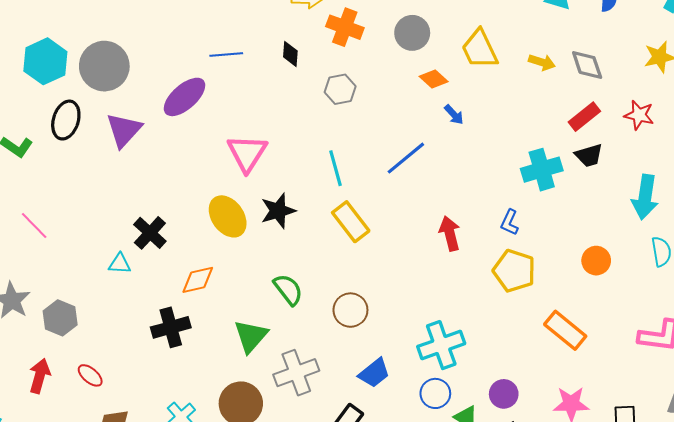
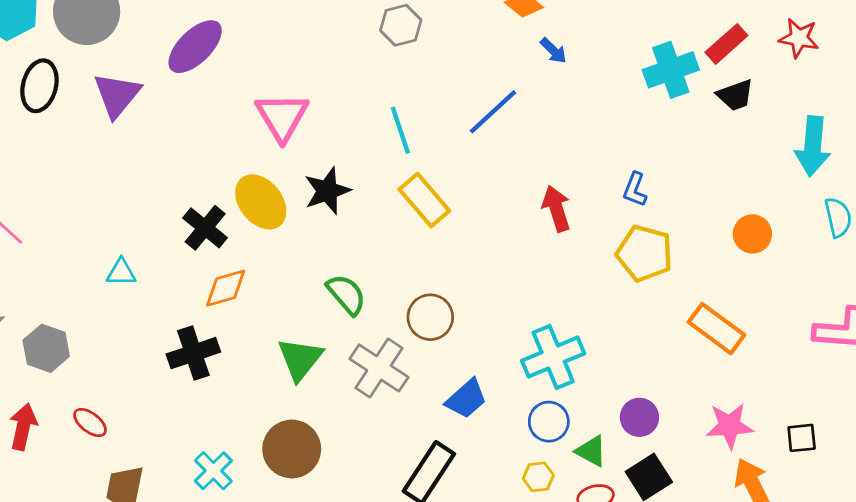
cyan cross: (542, 170) -> (671, 70), moved
black cross: (150, 233) -> (205, 228), moved
gray cross: (296, 373) -> (379, 368), moved, turned -33

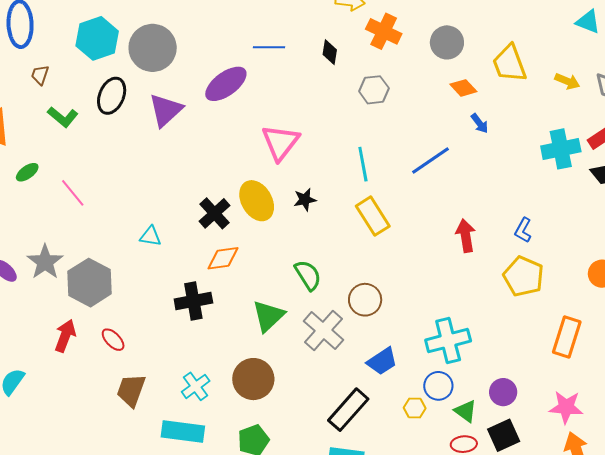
black star: (327, 191) -> (305, 200), size x0.7
orange rectangle: (716, 329) -> (567, 337), turned 63
gray hexagon: (46, 348) -> (90, 283), size x1.4
yellow hexagon: (538, 477) -> (415, 408), moved

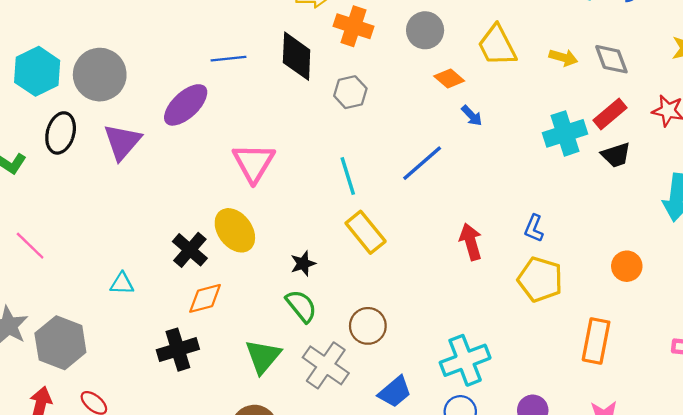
black diamond: (330, 52) -> (297, 56), size x1.8
black star: (305, 200) -> (303, 264), moved

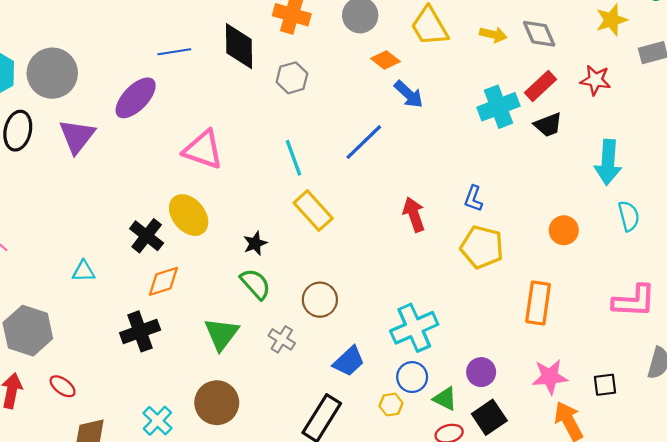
blue arrow: (472, 116) -> (409, 94), size x1.4
pink triangle: (254, 163) -> (203, 150), turned -39
gray cross: (326, 365) -> (282, 339), size x0.6

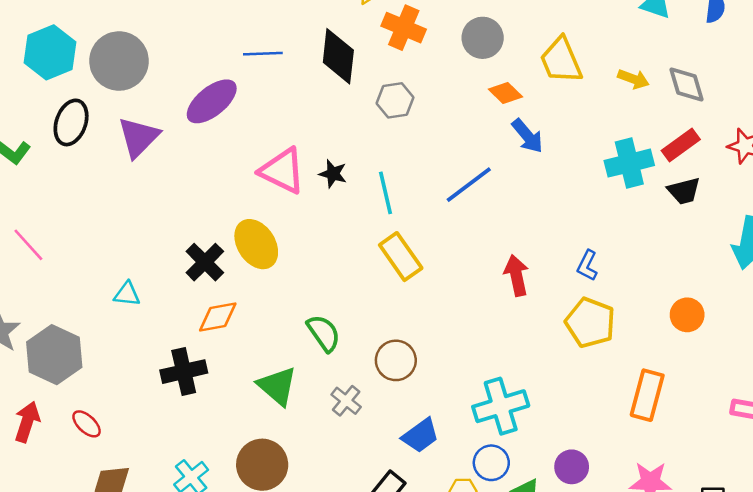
black star: (255, 243) -> (333, 174), moved, turned 30
green triangle: (221, 334) -> (277, 386), turned -33

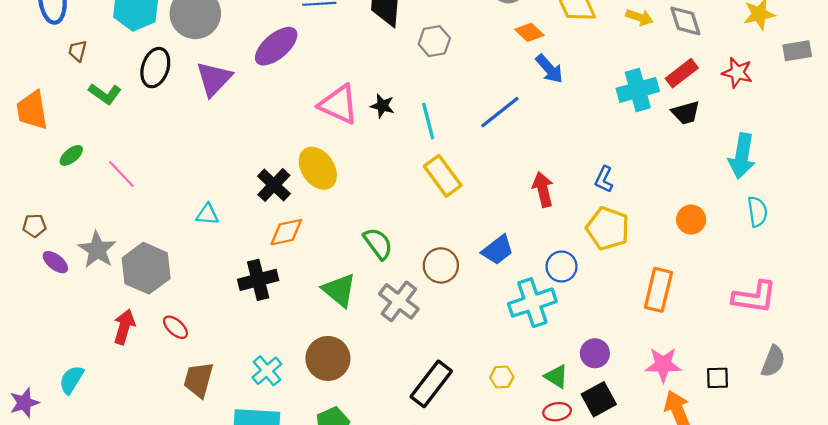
gray cross: (346, 401) -> (399, 301), size x1.5
blue trapezoid: (420, 436) -> (498, 250), moved
blue circle: (491, 463) -> (561, 267), moved

